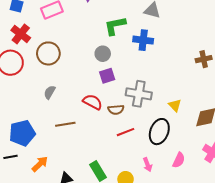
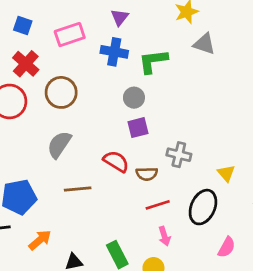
blue cross: (143, 40) -> (114, 52), moved
gray semicircle: (50, 92) -> (59, 145), size x1.5
gray cross: (139, 94) -> (179, 155), size x0.7
pink arrow: (147, 165) -> (164, 236), moved

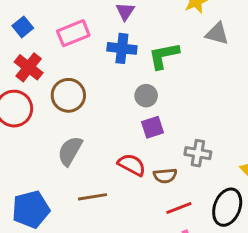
blue square: (23, 26) -> (23, 27), turned 36

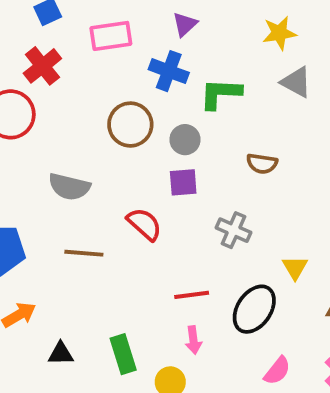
brown circle: (68, 95) -> (130, 125), moved
gray semicircle: (70, 151) -> (69, 187), turned -120
brown semicircle: (165, 176) -> (262, 164), moved

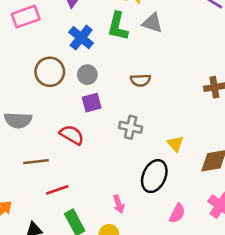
blue cross: (169, 71) -> (81, 38), moved, turned 30
green L-shape: (220, 94) -> (118, 26), moved, turned -68
red line: (192, 295) -> (57, 190), moved

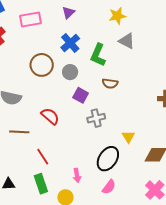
green L-shape: (118, 26) -> (98, 55), moved
purple square: (92, 103) -> (81, 95), moved, turned 35
gray cross: (131, 127) -> (96, 118), turned -36
red line: (57, 190) -> (43, 157), moved, turned 66
pink semicircle: (177, 213) -> (109, 187), moved

